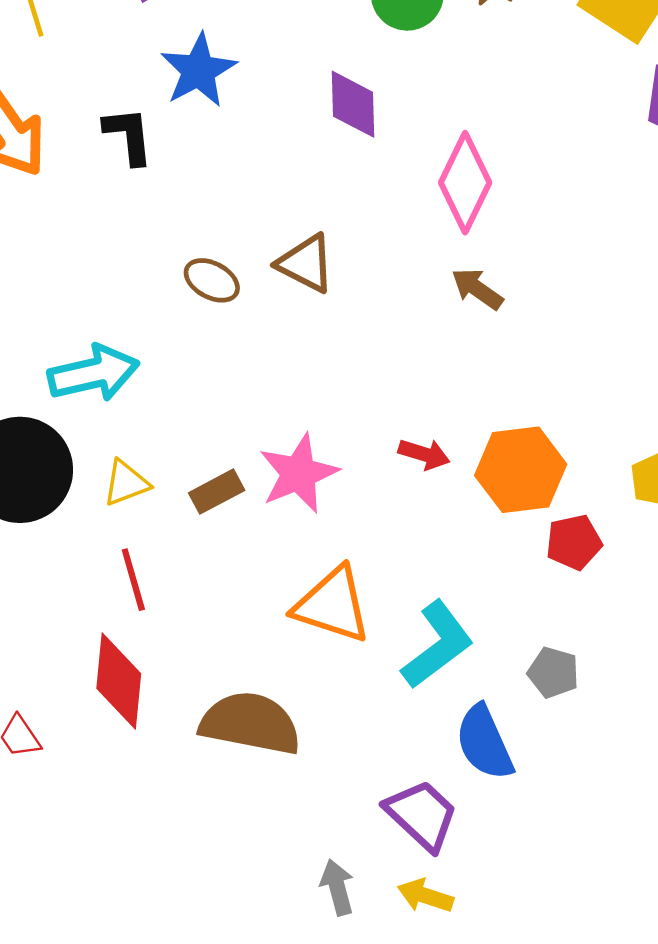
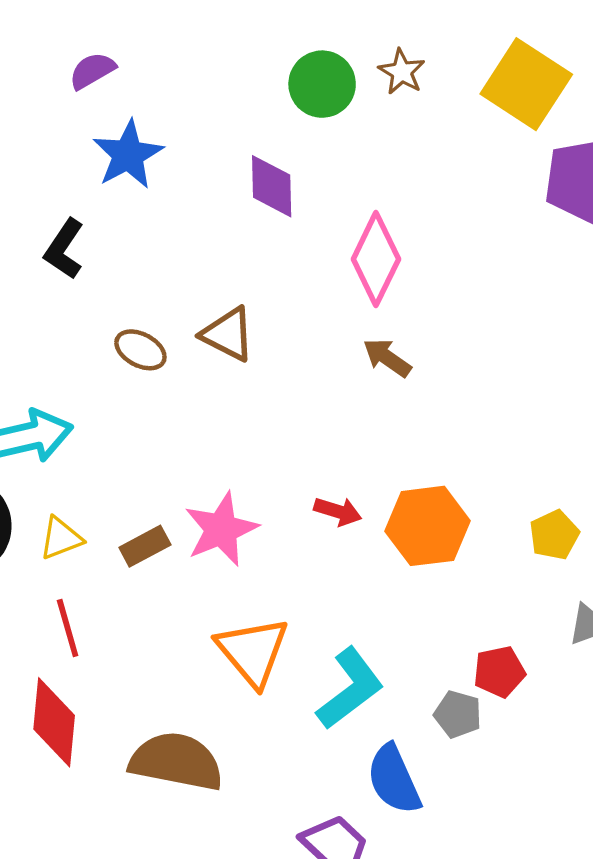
black L-shape: (128, 136) -> (64, 249), moved, turned -140
red pentagon: (574, 542) -> (499, 672), moved
orange triangle: (332, 605) -> (253, 652), turned 32

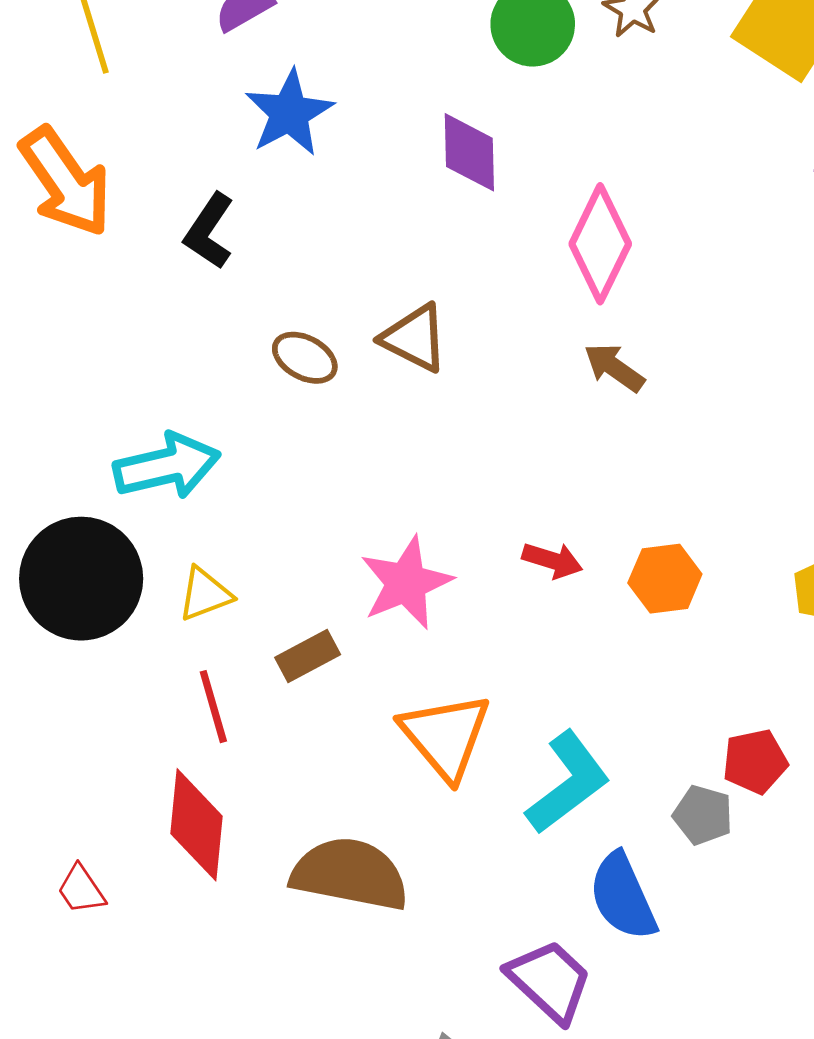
orange hexagon: (428, 526) -> (665, 579), size x0.7
brown rectangle: (145, 546) -> (308, 656), moved

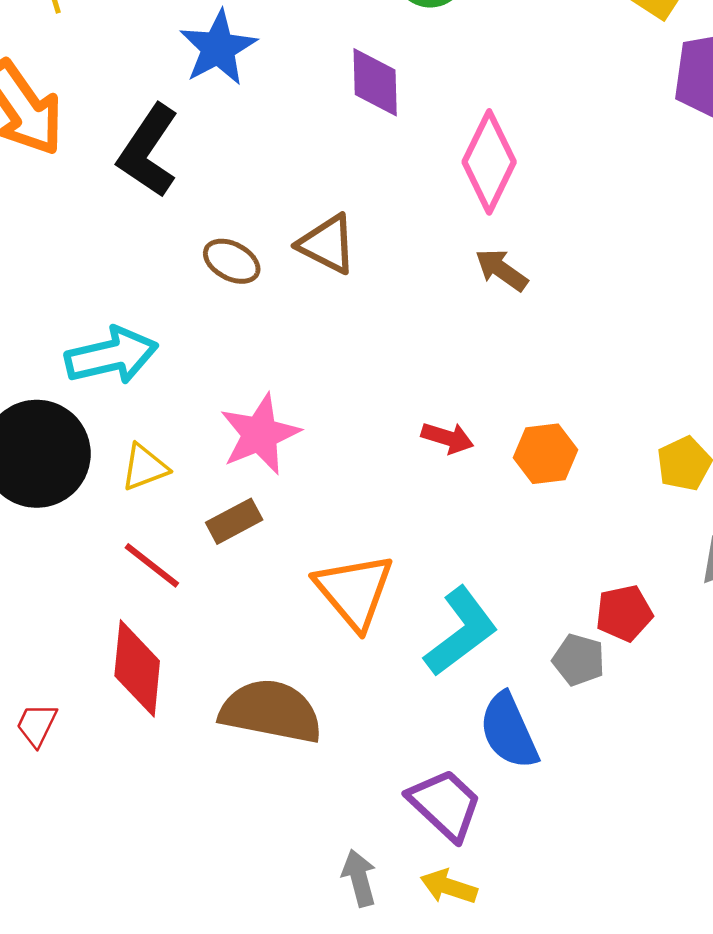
black L-shape: (209, 231) -> (148, 151), size x1.4
pink star: (406, 583) -> (260, 434), moved
red line: (213, 707) -> (152, 565), turned -36
red trapezoid: (81, 889) -> (37, 725), turned 60

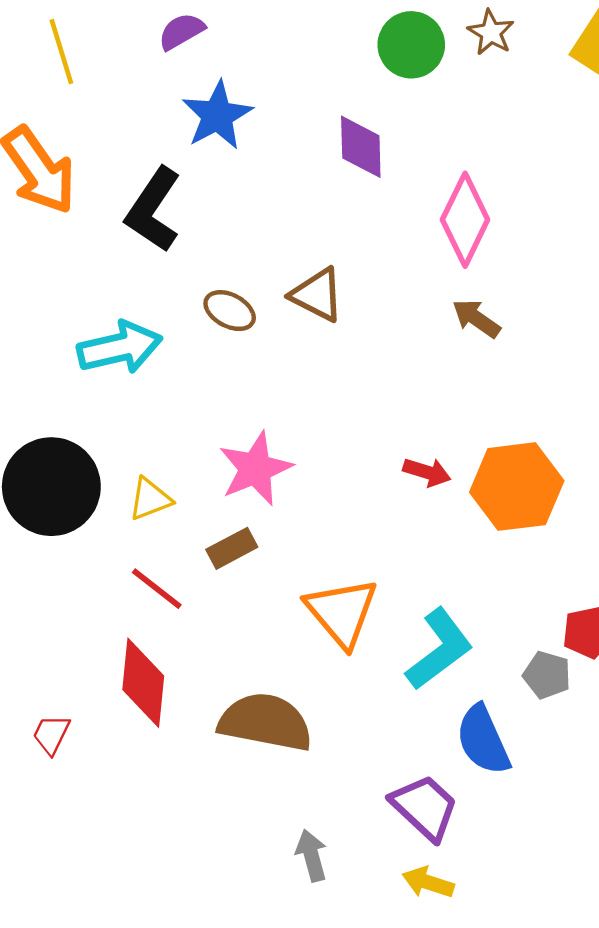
cyan arrow: (111, 356) -> (120, 348), moved
orange hexagon: (546, 454) -> (517, 487), size x1.6
gray arrow: (359, 878) -> (311, 856), moved

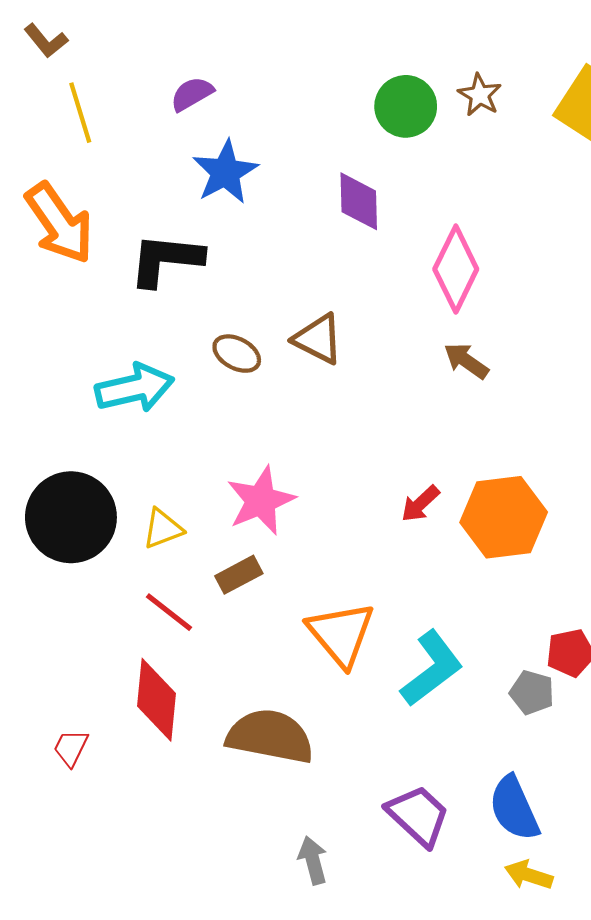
black L-shape: (153, 210) -> (166, 260), turned 62
red arrow: (427, 472) -> (420, 504), turned 120
blue semicircle: (483, 740) -> (514, 808), moved
yellow arrow: (428, 882) -> (529, 875), moved

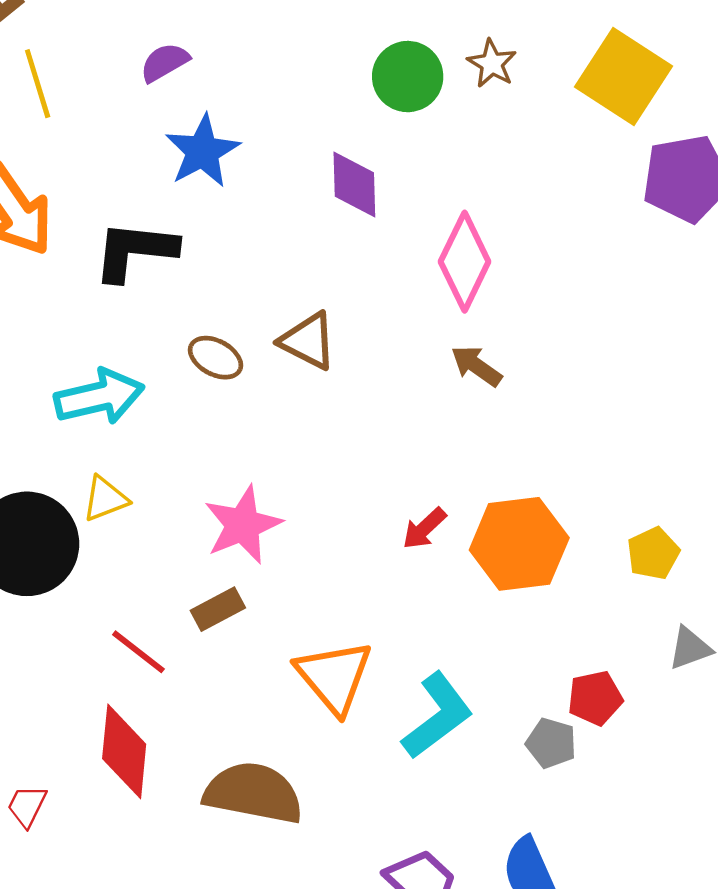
yellow triangle: (163, 529) -> (105, 499), moved

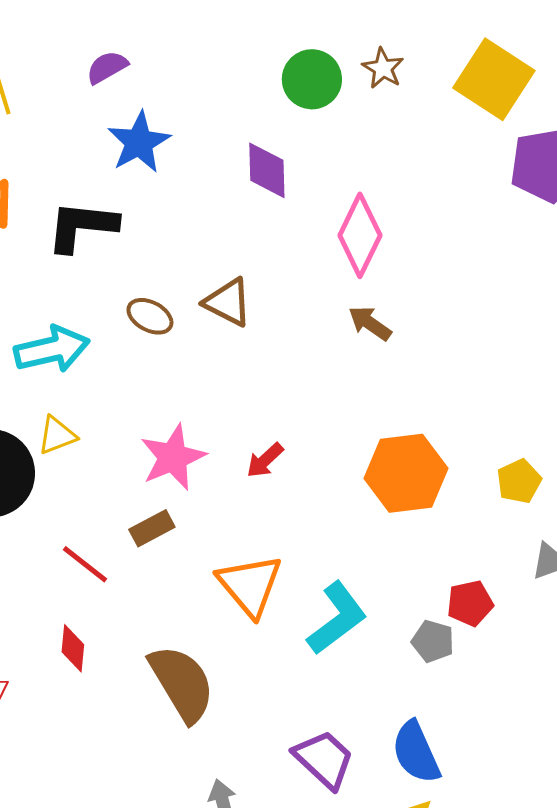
red arrow: (424, 528) -> (265, 460), moved
red diamond: (124, 751) -> (73, 648), size x0.6
brown semicircle: (253, 793) -> (182, 683), turned 48

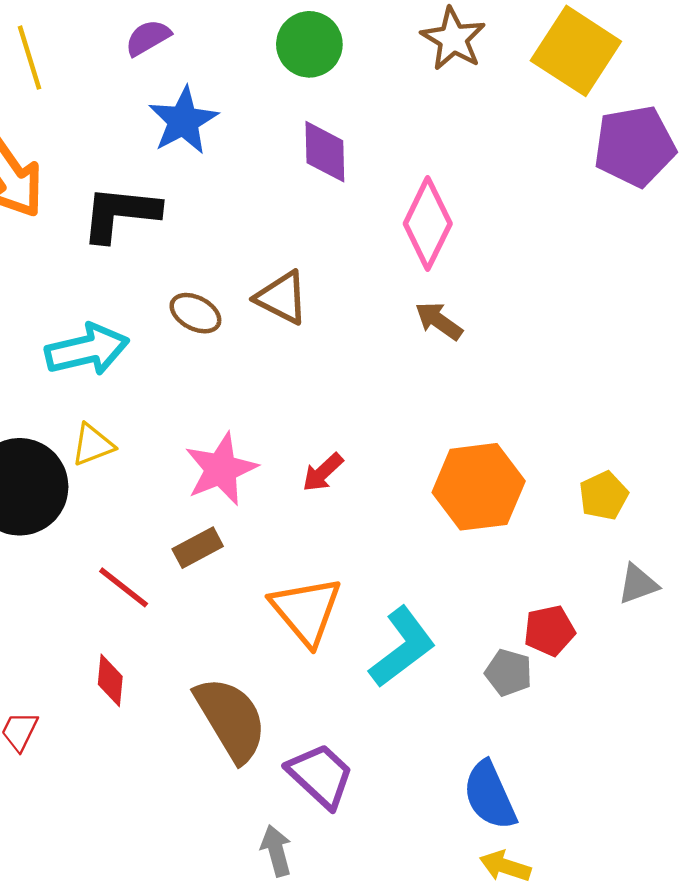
brown star: (383, 68) -> (453, 39), size x1.4
green circle: (312, 79) -> (309, 44), moved
purple trapezoid: (324, 759) -> (320, 775), moved

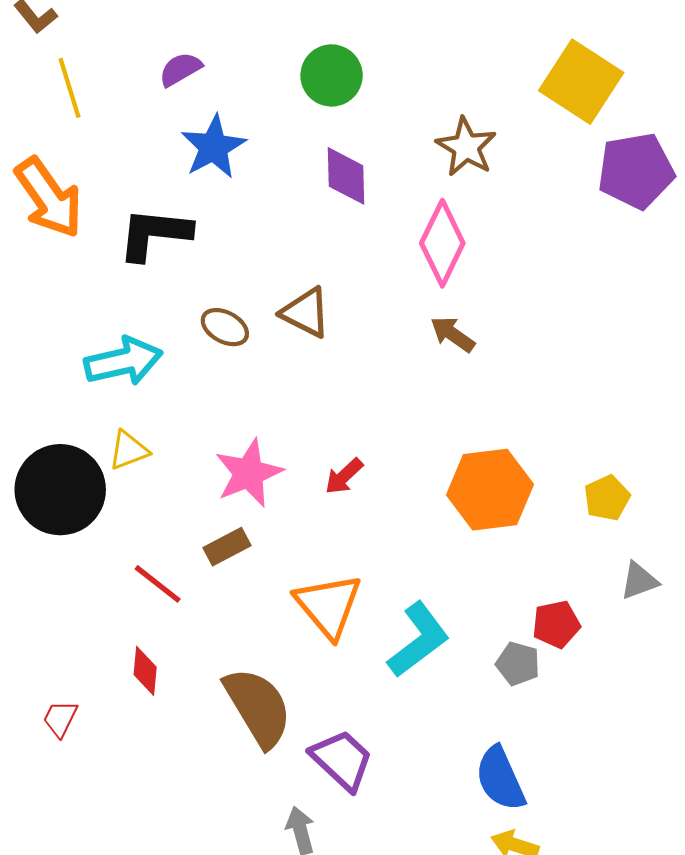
brown star: (453, 39) -> (466, 147), moved

